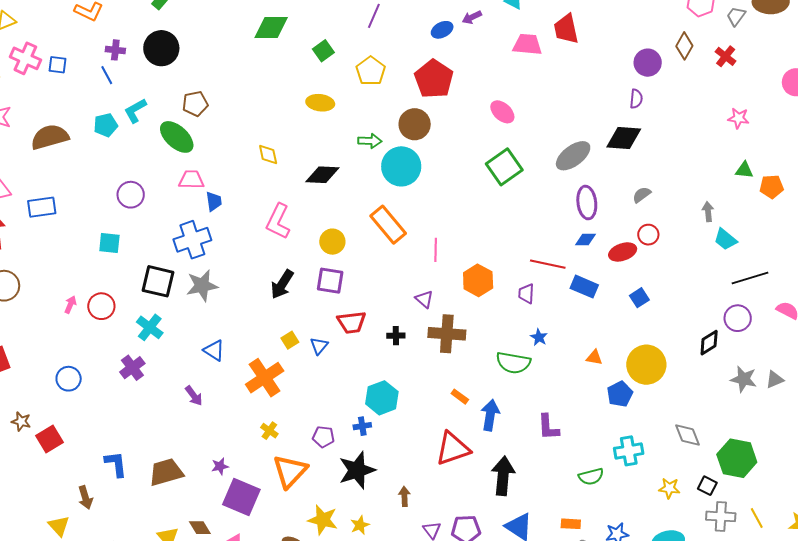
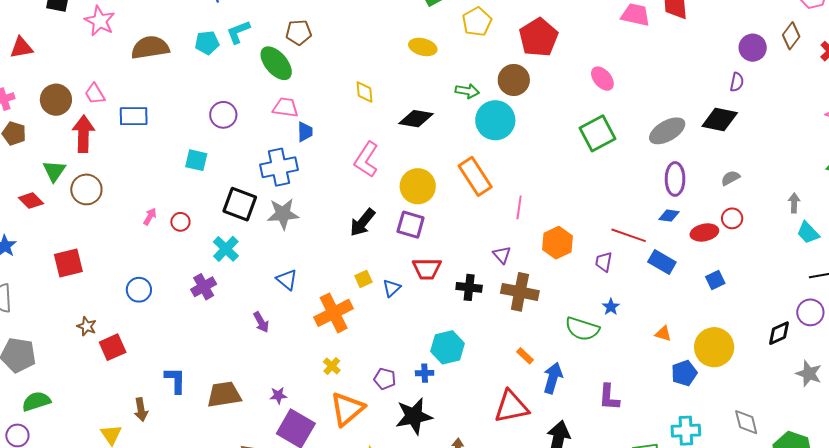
yellow circle: (332, 242) -> (418, 186), size x1.4
red circle: (101, 306) -> (180, 222), size x0.7
black cross: (396, 336) -> (469, 287), size x1.4

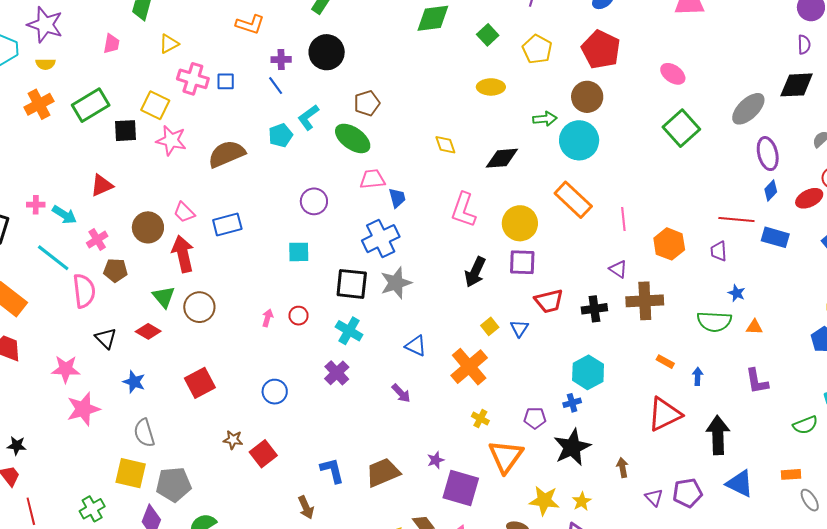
blue diamond: (669, 216) -> (771, 190), turned -40
orange triangle: (663, 334) -> (754, 327), moved
blue arrow: (553, 378) -> (698, 376), size x0.6

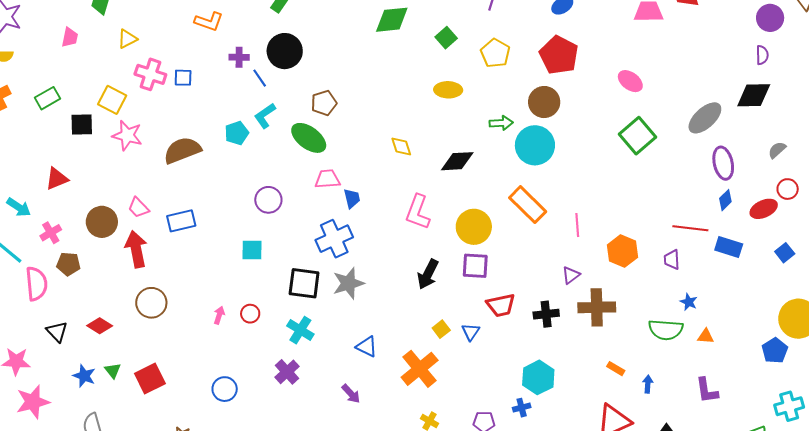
blue line: (276, 86) -> (260, 78), moved
green rectangle: (91, 105) -> (48, 98), size x0.7
purple triangle: (618, 269) -> (571, 275), turned 48
green triangle: (164, 297) -> (113, 371), moved, size x0.7

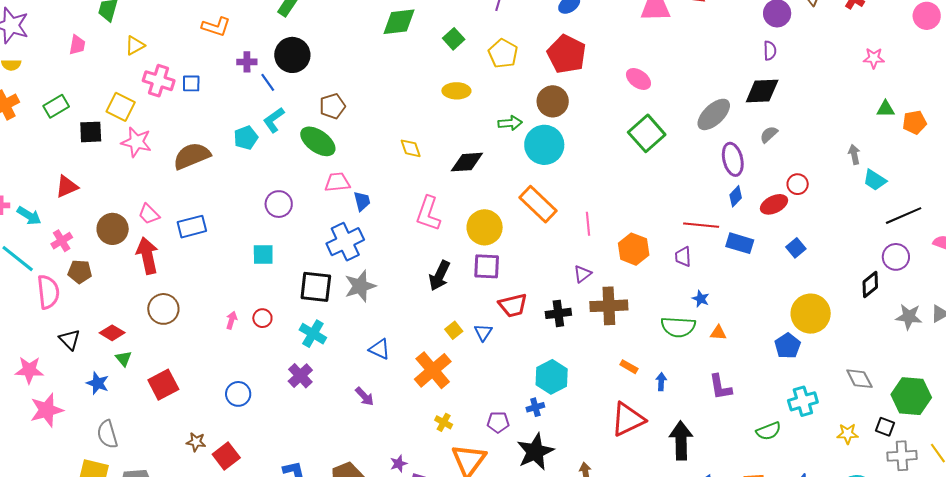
gray semicircle: (777, 150) -> (769, 134), moved
green triangle: (113, 371) -> (124, 359), moved

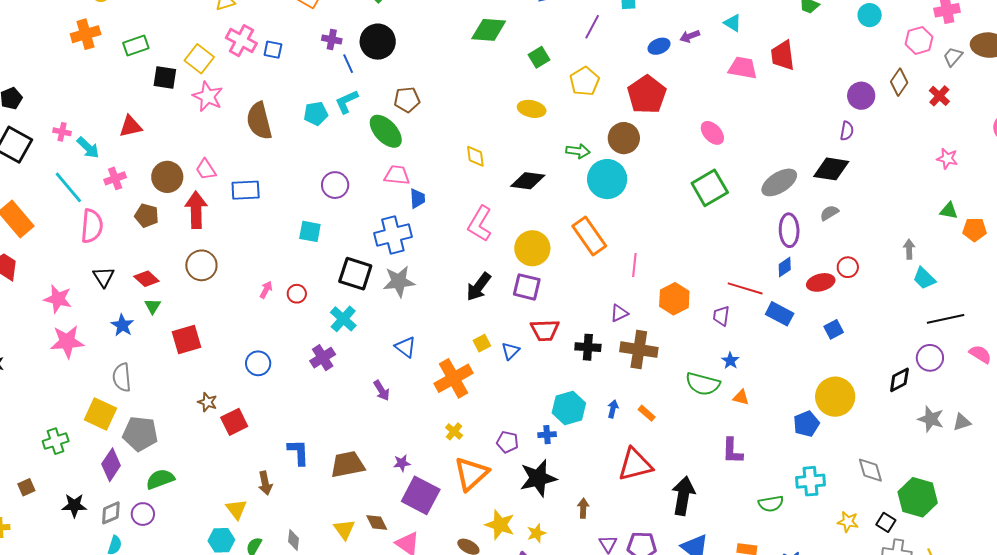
brown semicircle: (192, 156) -> (259, 121), turned -93
brown pentagon: (80, 272) -> (147, 216), moved
blue arrow: (661, 382) -> (613, 409), moved

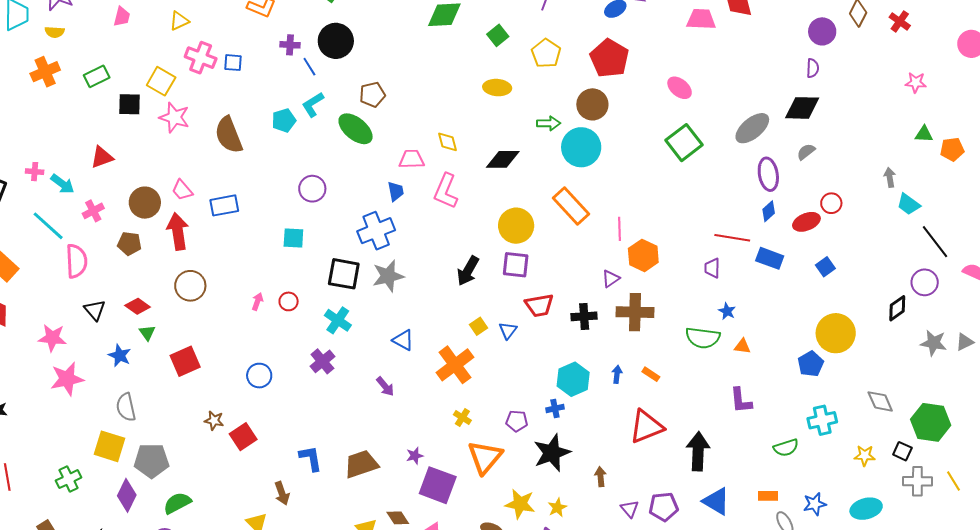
pink trapezoid: (397, 175) -> (412, 159), moved
pink L-shape: (480, 224) -> (446, 191), moved
orange hexagon: (674, 299) -> (643, 255), moved
black line: (946, 319) -> (935, 242), turned 72

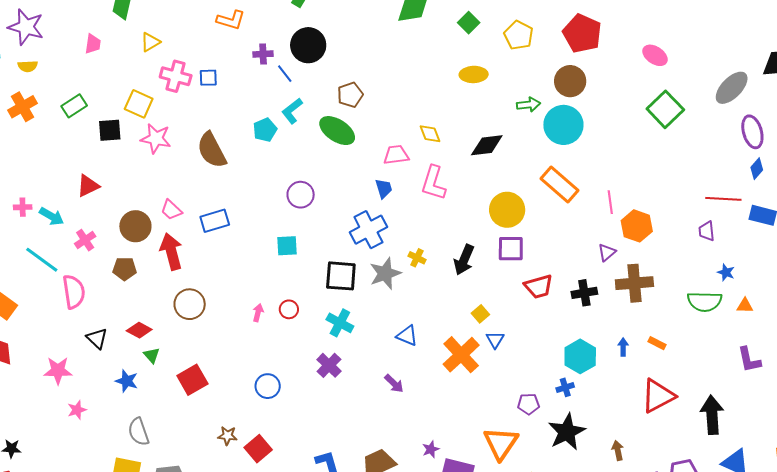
blue triangle: (508, 330) -> (495, 340), moved
pink star: (67, 379) -> (77, 410), size x0.6
yellow cross: (462, 417) -> (417, 258), moved

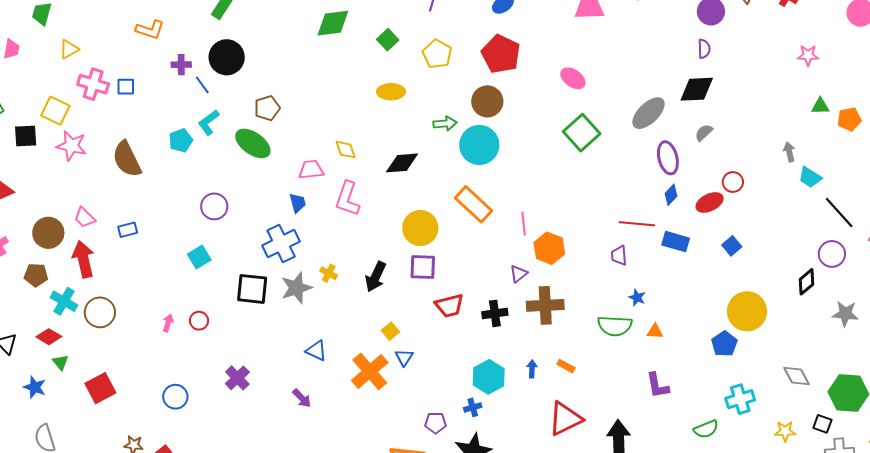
blue rectangle: (215, 221) -> (128, 230), size x0.7
cyan square: (287, 246) -> (199, 257), turned -30
cyan cross: (340, 323) -> (64, 301), moved

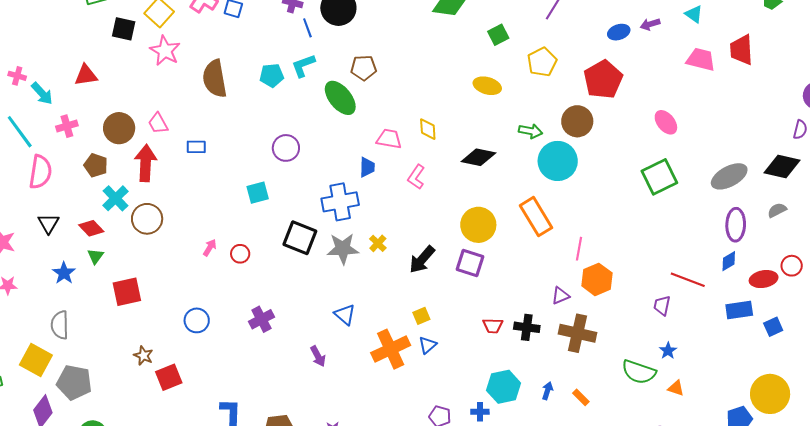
pink L-shape: (347, 199) -> (416, 177), size x0.7
blue rectangle: (676, 242) -> (739, 310), moved, turned -40
red trapezoid: (449, 306) -> (493, 326), moved, size x0.7

